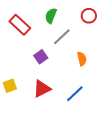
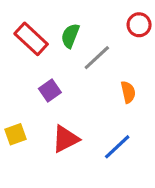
green semicircle: (51, 16) -> (70, 36), moved
purple square: (41, 57) -> (50, 90), moved

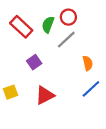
red circle: (139, 25) -> (68, 17), moved
blue line: (117, 147) -> (91, 89), moved

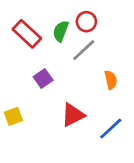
blue line: (91, 89) -> (111, 129), moved
red triangle: (45, 95) -> (73, 115), moved

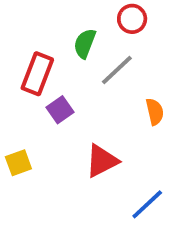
red circle: (86, 22) -> (132, 19), moved
red rectangle: (27, 34) -> (37, 74), moved, turned 68
blue line: (111, 129) -> (147, 204), moved

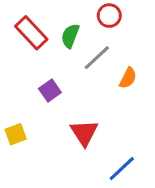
red rectangle: (37, 74) -> (31, 33), moved, turned -64
orange semicircle: (155, 112) -> (128, 78), moved, turned 40
red triangle: (102, 161) -> (84, 133), turned -36

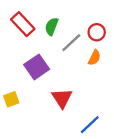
red circle: (109, 16) -> (97, 32), moved
purple square: (50, 90) -> (37, 67), size x1.5

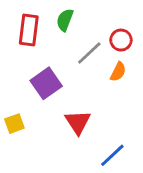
red rectangle: (23, 24) -> (29, 30), turned 50
green semicircle: (52, 26) -> (65, 20), moved

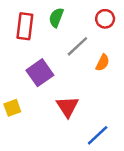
red circle: (121, 40) -> (105, 19), moved

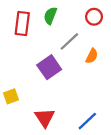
purple square: (40, 73) -> (49, 67), moved
red triangle: (67, 107) -> (45, 118), moved

